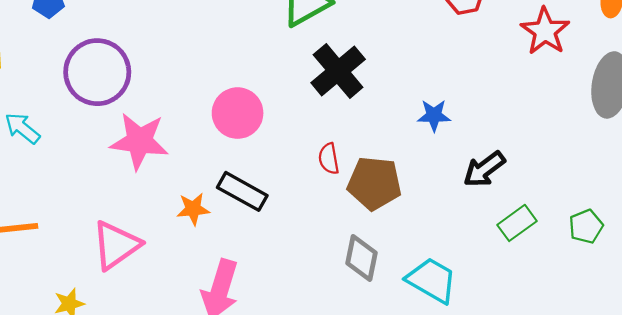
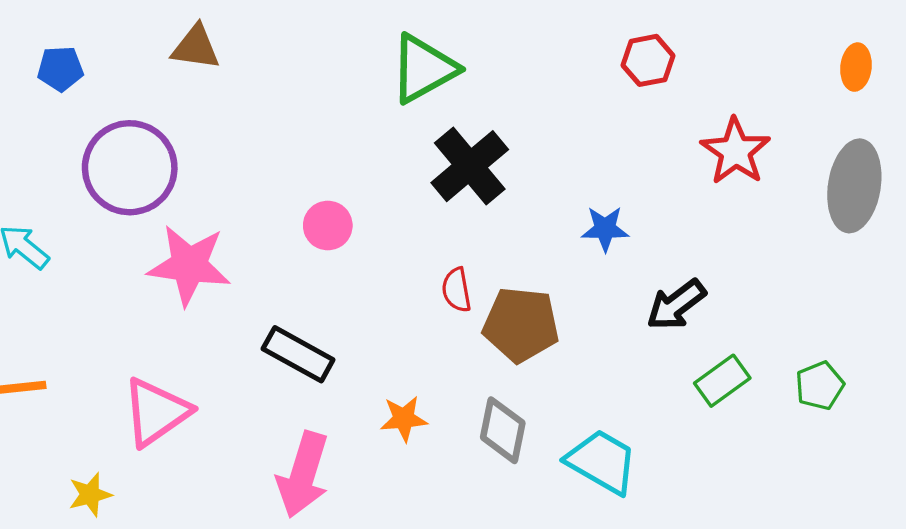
red star: (545, 31) -> (736, 151), moved
pink circle: (238, 113) -> (328, 226), size x0.7
black rectangle: (242, 191) -> (298, 354), moved
orange star: (193, 209) -> (404, 419), moved

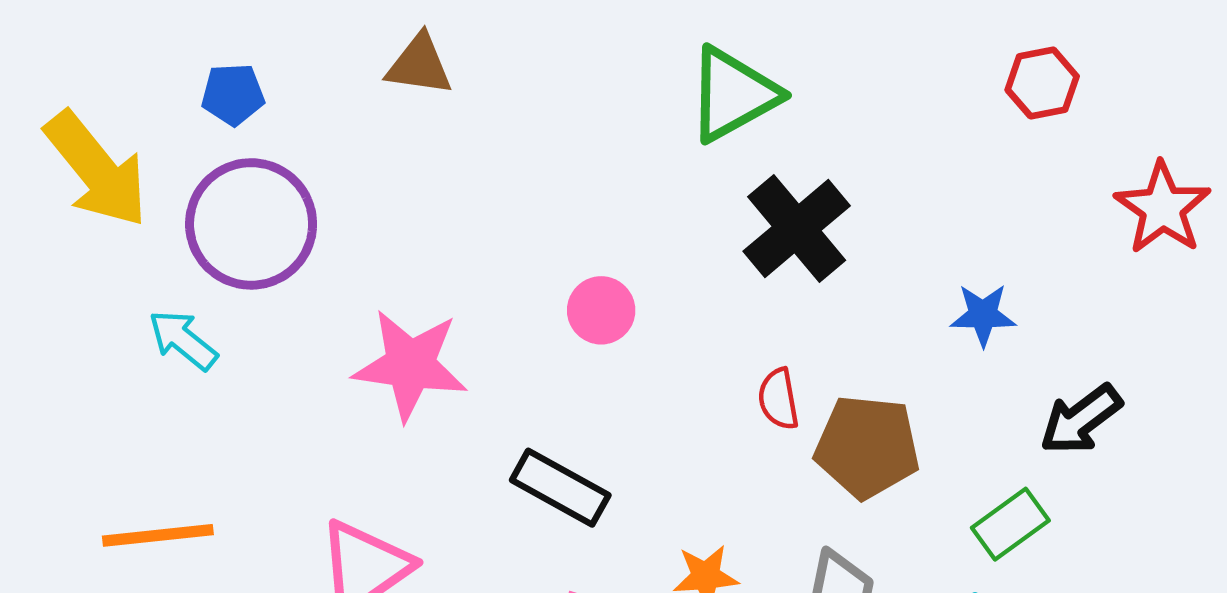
purple circle: (130, 168) -> (251, 224), moved
green rectangle: (722, 381) -> (1010, 524), moved

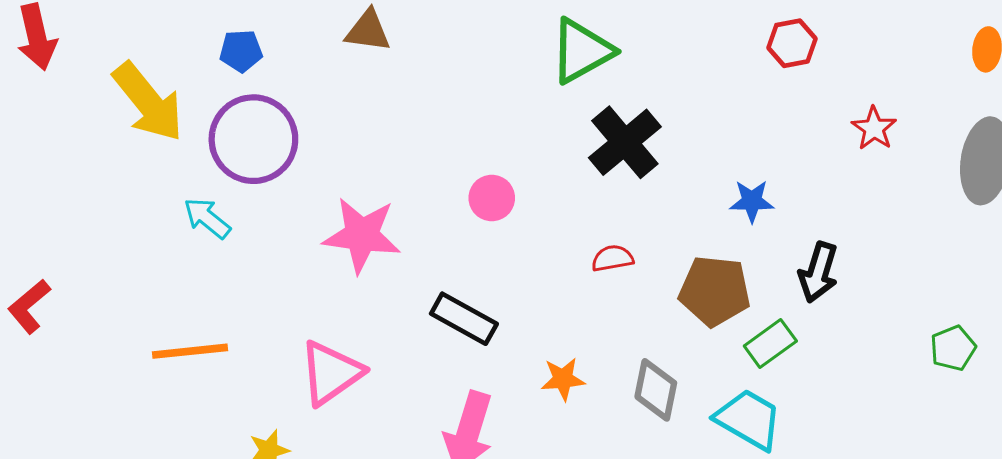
red star: (1163, 208) -> (874, 128), size x0.7
red semicircle: (778, 399) -> (612, 258), turned 90
black arrow: (1081, 419) -> (818, 272), turned -36
brown pentagon: (867, 447) -> (715, 291), moved

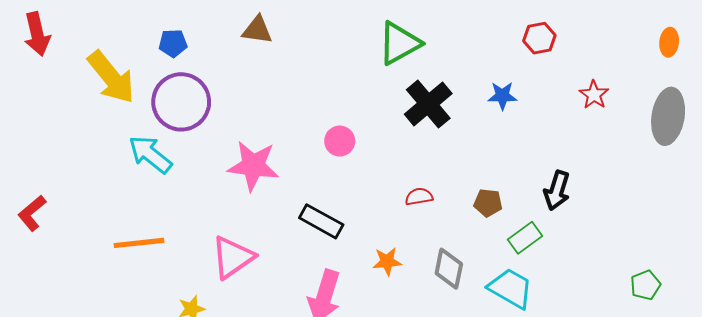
blue star: (752, 201) -> (502, 96), moved
cyan arrow: (207, 218) -> (150, 154), size x1.4
red semicircle: (612, 258) -> (419, 197), moved
brown pentagon: (715, 291) -> (488, 203), size x0.6
green pentagon: (953, 348) -> (645, 285), moved

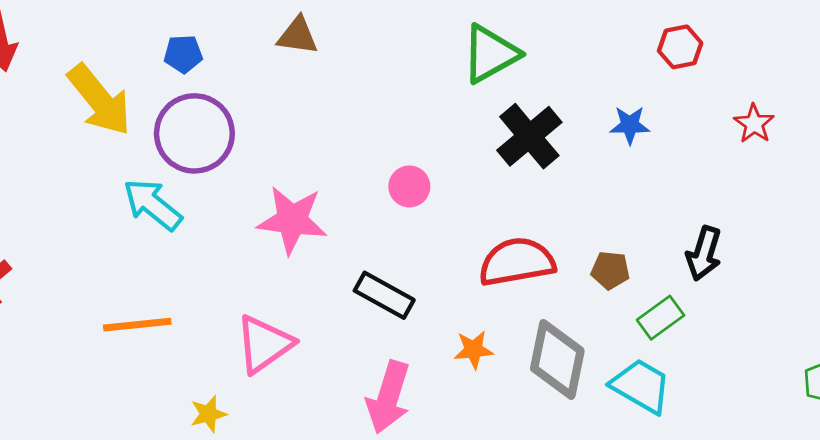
red semicircle: (419, 197) -> (517, 262), size x2.0
gray diamond: (449, 269) -> (557, 360), size x1.4

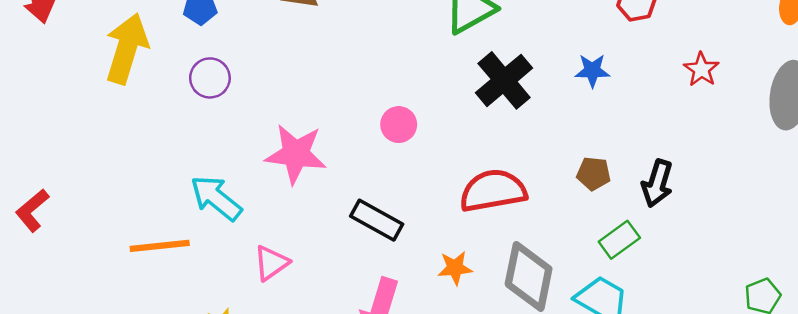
yellow arrow: (100, 100) -> (127, 49), turned -124
purple circle: (194, 133) -> (210, 78), size x0.6
cyan arrow: (153, 205) -> (216, 198), moved
brown pentagon: (610, 270) -> (594, 174), moved
pink triangle: (264, 344) -> (271, 263), size x0.7

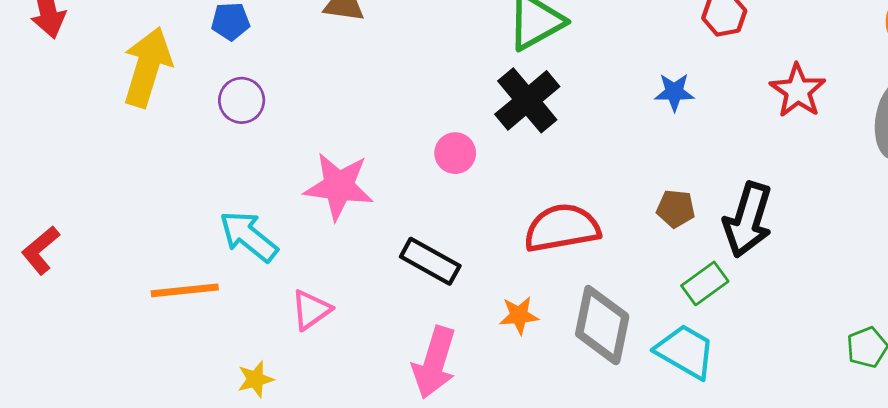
red star: (701, 69) -> (798, 91), size x1.4
black cross: (504, 80) -> (527, 100), moved
black arrow: (657, 183) -> (748, 220), size x1.4

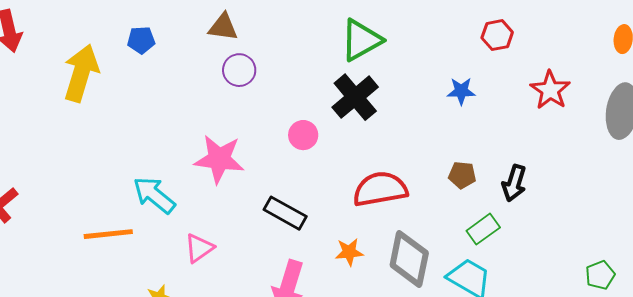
purple circle: (242, 100) -> (239, 70), moved
black arrow: (748, 220) -> (514, 183), size x0.7

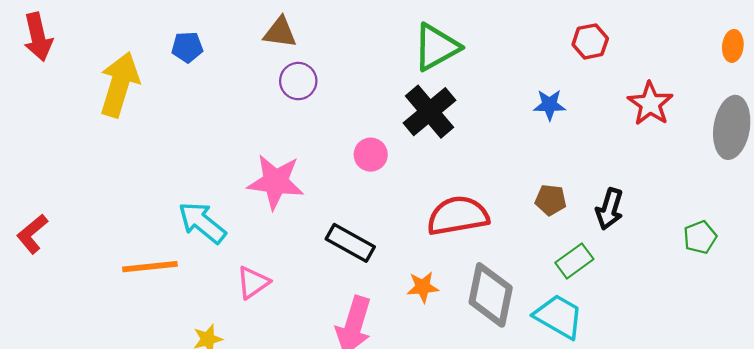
green pentagon: (600, 275) -> (700, 237), moved

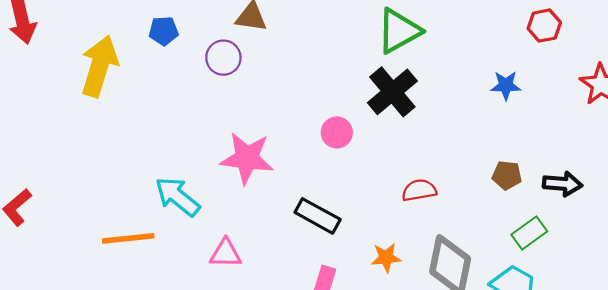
purple circle: (298, 81) -> (223, 58), moved
black arrow: (609, 209) -> (562, 184), turned -102
red semicircle: (458, 216) -> (419, 190), size x0.6
pink triangle: (253, 282) -> (226, 253), turned 36

